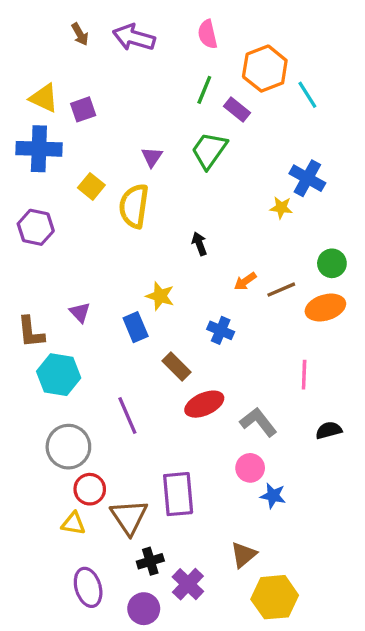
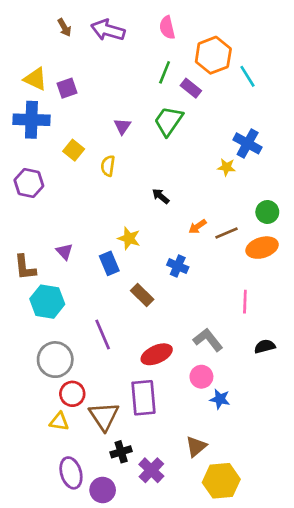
yellow semicircle: (134, 206) -> (108, 166), size x0.6
black arrow: (199, 244) -> (161, 196), turned -30
red ellipse: (204, 404) -> (157, 354), moved
purple circle: (144, 609) -> (103, 490), moved

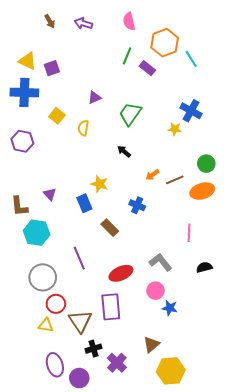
purple arrow: (108, 30) -> (83, 23), size x0.7
green trapezoid: (168, 121) -> (130, 114), moved
purple triangle: (122, 126) -> (95, 98), turned 32

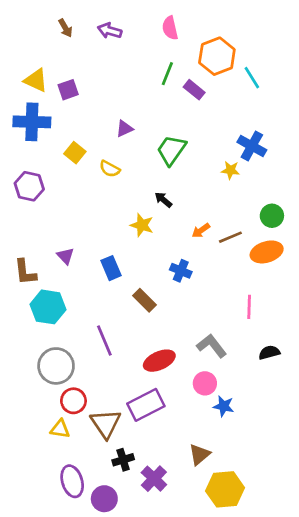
yellow semicircle: (83, 128) -> (110, 169), turned -70
yellow star: (100, 184) -> (142, 225), moved
purple rectangle: (111, 307) -> (146, 405), turned 68

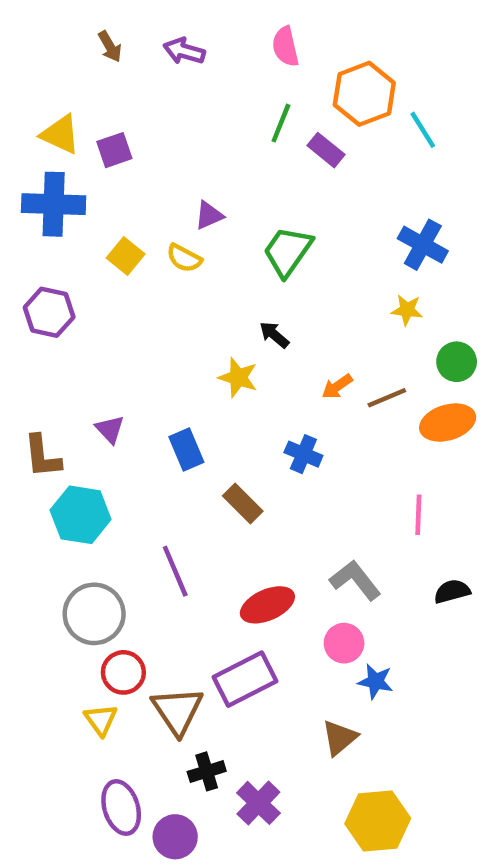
yellow semicircle: (110, 169) -> (184, 258), moved
yellow star: (230, 170) -> (407, 310), moved
yellow triangle: (60, 429) -> (101, 720), turned 45
brown triangle: (200, 454) -> (339, 738), moved

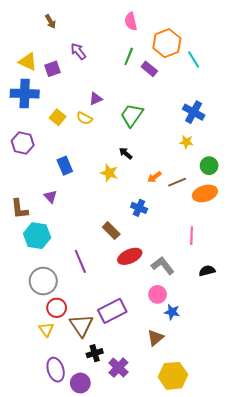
purple arrow: (184, 51) -> (78, 51), moved, turned 36
blue rectangle: (186, 450) -> (65, 166), moved
red ellipse: (267, 605) -> (130, 256), moved

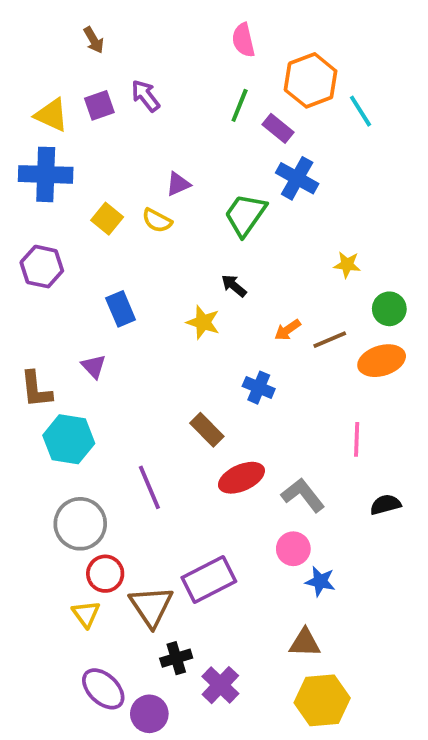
purple square: (52, 69) -> (99, 105), moved
blue cross: (194, 112) -> (297, 178), moved
brown triangle: (155, 338) -> (305, 643), moved, turned 42
purple ellipse: (56, 370) -> (103, 689), turned -30

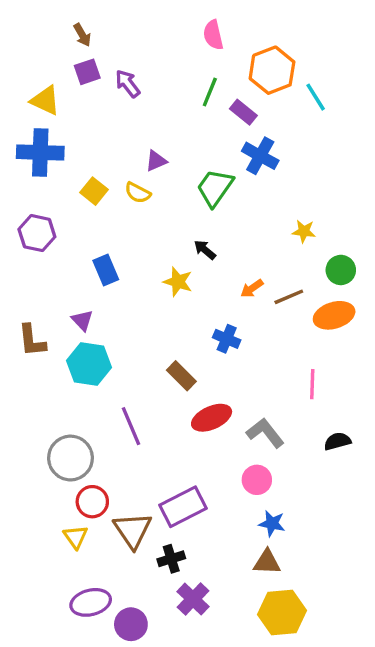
purple square: (99, 105) -> (87, 72), moved
cyan hexagon: (69, 439) -> (89, 364), moved
blue star: (320, 581) -> (272, 523), moved
black cross: (176, 658) -> (171, 559), moved
purple ellipse: (103, 689) -> (91, 602), turned -57

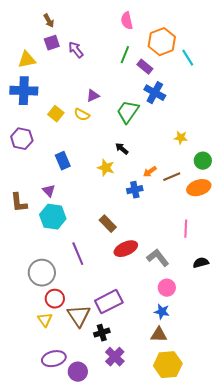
yellow triangle: (45, 100) -> (27, 60), turned -36
blue cross: (227, 339) -> (135, 190), moved, turned -35
pink circle: (257, 480) -> (167, 288), moved

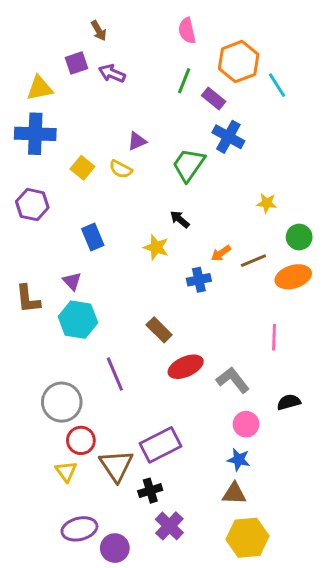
brown arrow: (49, 21) -> (99, 31), moved
purple arrow: (76, 50) -> (112, 73), turned -30
black semicircle: (201, 263) -> (289, 402), moved

